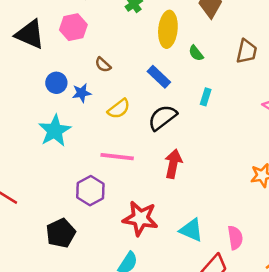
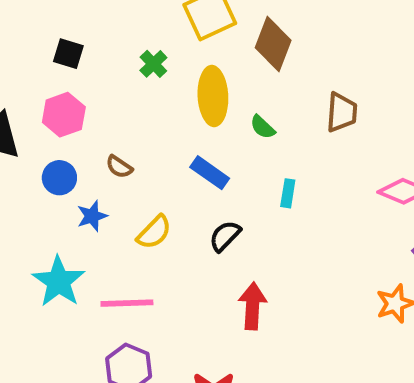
blue circle: (56, 83) -> (59, 178), moved
black semicircle: (163, 118) -> (225, 236), size x0.7
pink line: (117, 157) -> (127, 303), moved

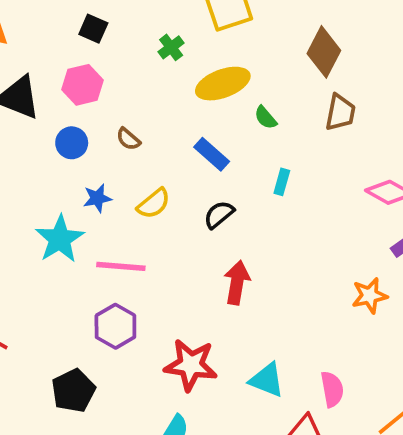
brown diamond: (273, 44) -> (324, 52), moved
yellow ellipse: (213, 96) -> (223, 84), turned 66
blue star: (92, 216) -> (97, 198), moved

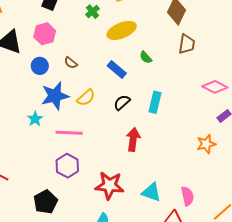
green semicircle: (266, 118) -> (146, 57), moved
cyan rectangle: (282, 182) -> (155, 102), moved, size x1.5
blue star: (97, 198) -> (55, 96), size x1.8
cyan star: (60, 239) -> (35, 119), size x0.6

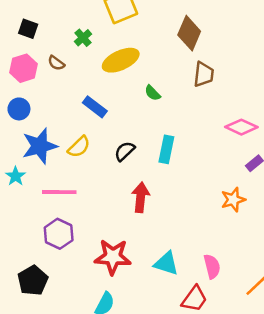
brown semicircle: (71, 63) -> (56, 63), moved
blue rectangle: (117, 69) -> (95, 107), moved

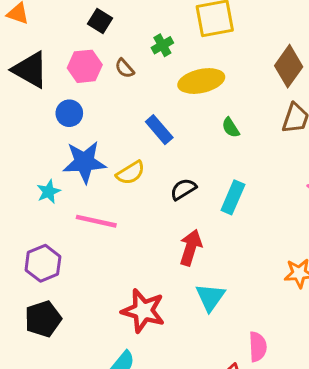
purple hexagon: (59, 234) -> (43, 263), moved
cyan triangle: (166, 263) -> (210, 297), moved, turned 36

